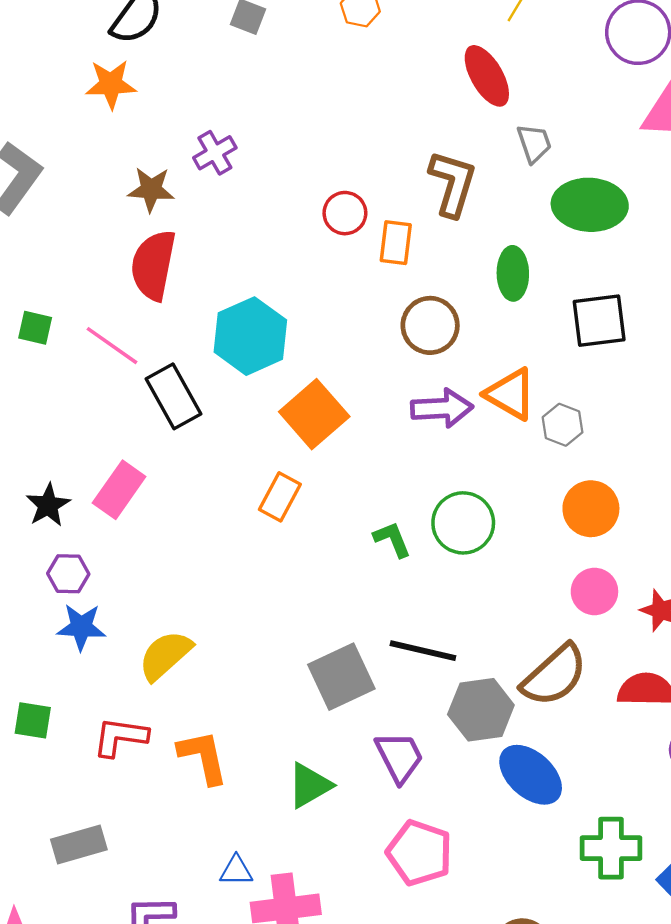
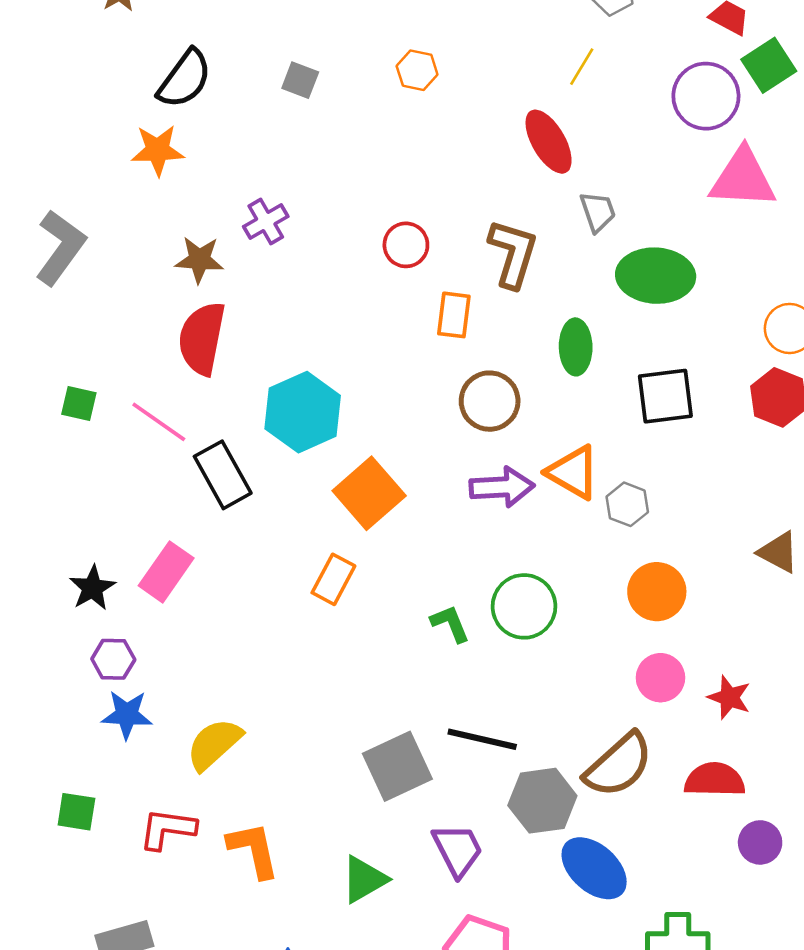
red circle: (345, 213) -> (406, 245), moved

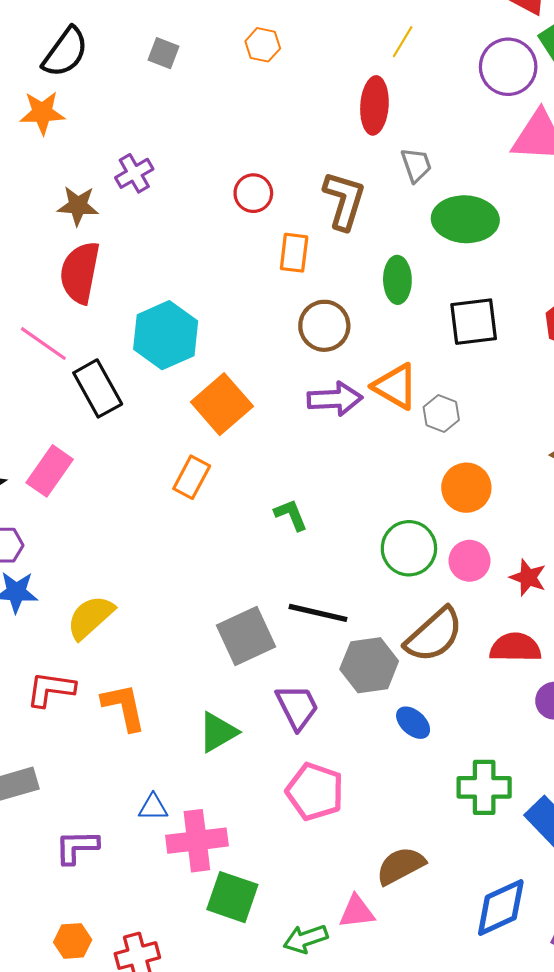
red ellipse: (549, 142) -> (374, 105), turned 34
green circle: (524, 606) -> (409, 548), moved
blue ellipse: (594, 868) -> (413, 723), size x0.6

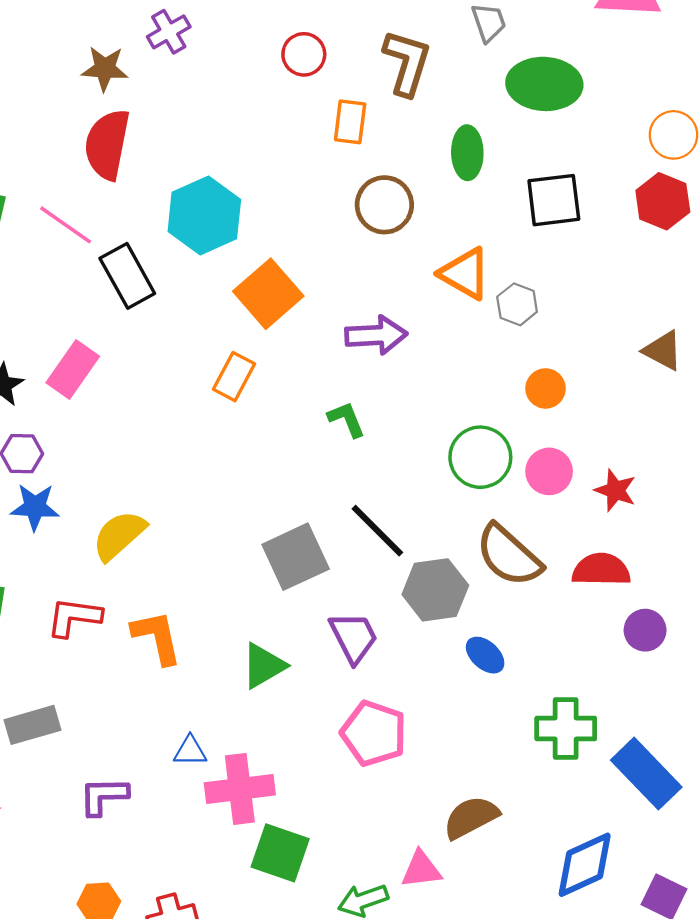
purple arrow: (335, 399) -> (376, 335), moved
orange circle: (466, 488) -> (546, 388), size x0.7
black line: (318, 613) -> (377, 531), turned 32
brown semicircle: (434, 635) -> (509, 556), turned 84

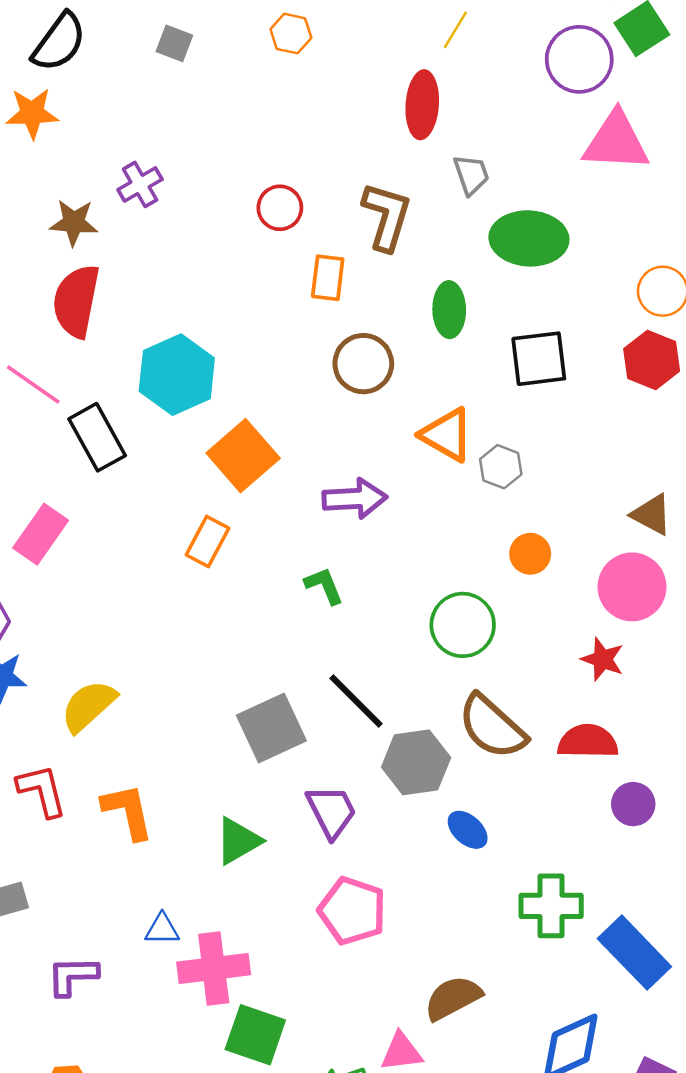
pink circle: (549, 471) -> (632, 587), moved, size x1.4
red L-shape: (74, 617) -> (42, 791), turned 68

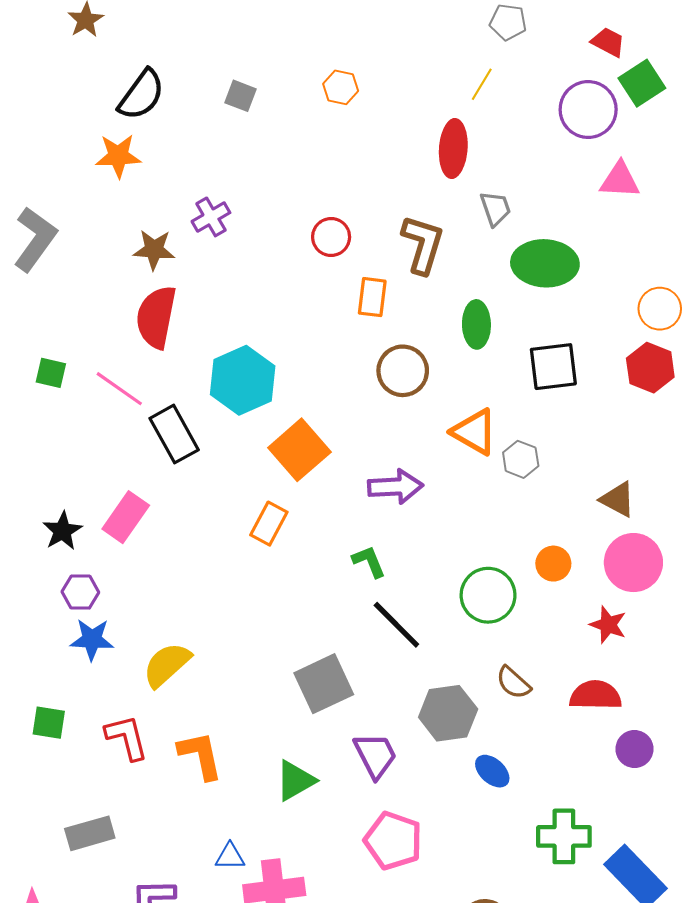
pink triangle: (616, 142) -> (620, 180), size x0.7
brown triangle: (652, 515) -> (618, 499), moved
orange circle: (530, 554) -> (553, 564), moved
black line: (356, 701) -> (396, 625), moved
brown semicircle: (492, 727) -> (513, 683), size x0.6

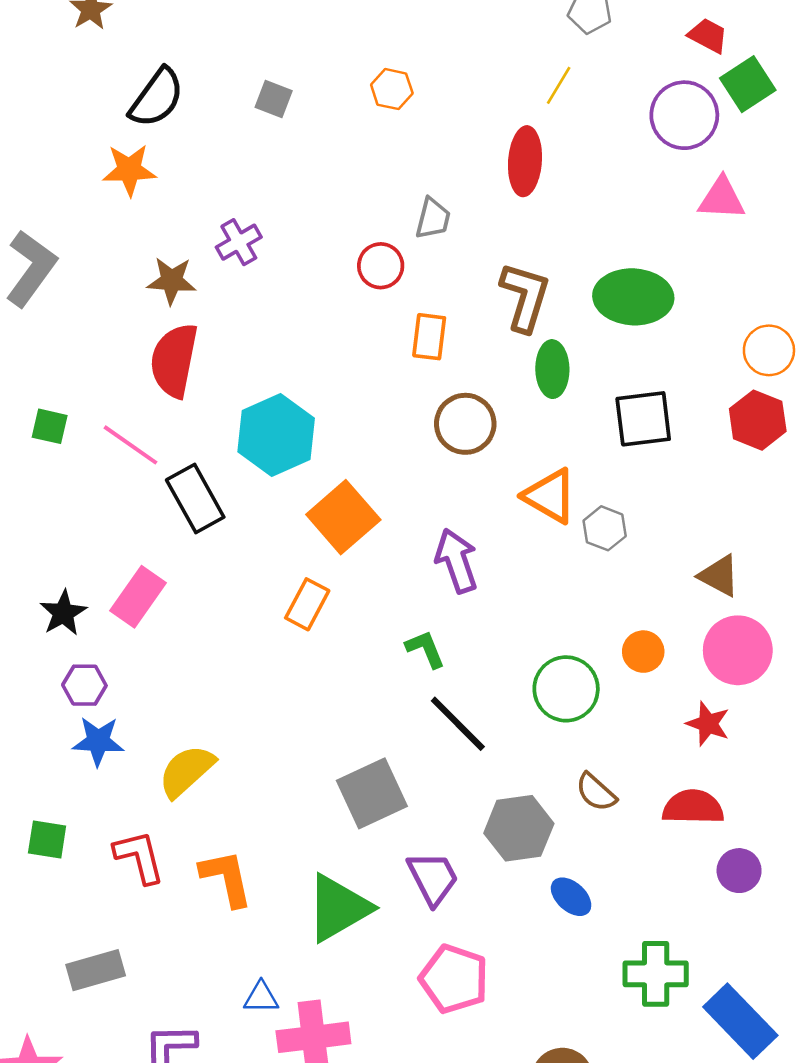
gray trapezoid: (495, 209) -> (433, 218), moved, turned 33
brown L-shape: (423, 244) -> (525, 297), moved
purple arrow: (395, 487) -> (457, 561), turned -106
green triangle: (295, 781) -> (338, 908), size x1.4

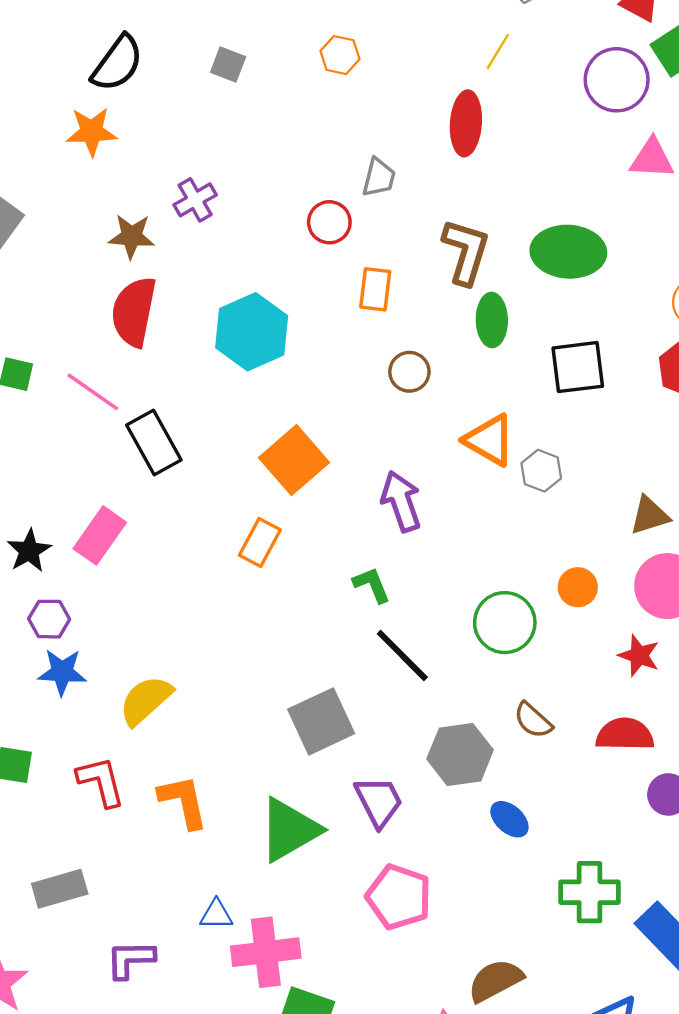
brown circle: (465, 424) -> (409, 372), size x0.7
cyan hexagon: (276, 435) -> (252, 332), moved
brown triangle: (719, 576) -> (650, 515), turned -45

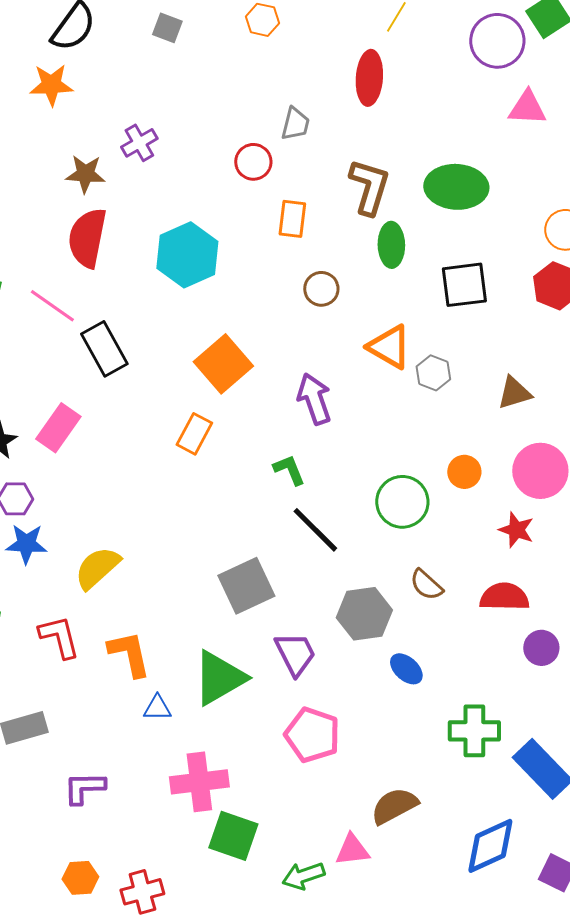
brown triangle: (650, 515) -> (514, 393), moved
blue triangle: (216, 915) -> (157, 708), moved

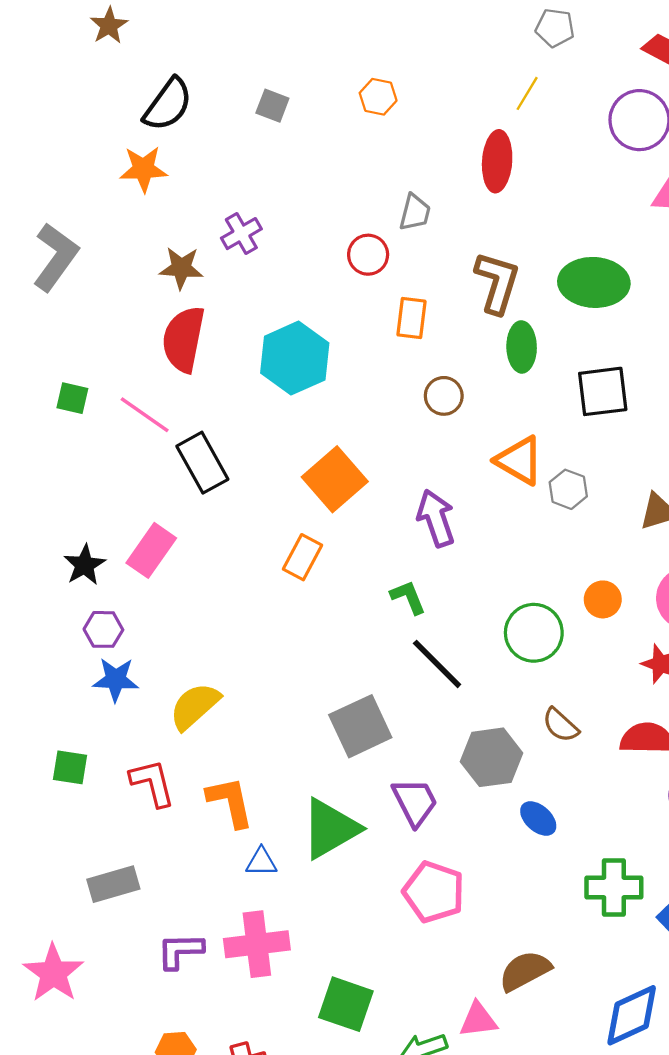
pink cross: (199, 782) -> (257, 944), moved

